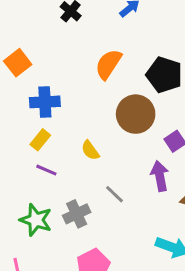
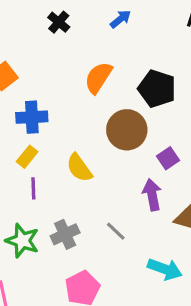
yellow semicircle: (90, 150) -> (79, 168), size x1.4
purple line: (46, 170) -> (33, 188), turned 65
gray line: (114, 194) -> (116, 231), moved

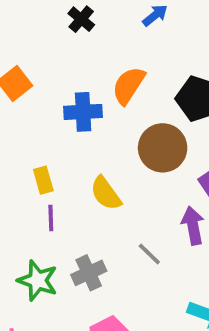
blue cross: (32, 117) -> (83, 112), moved
yellow rectangle: (27, 157) -> (43, 180), turned -55
gray line: (116, 231) -> (149, 254), moved

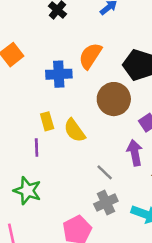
yellow rectangle: (43, 180) -> (47, 121), moved
gray cross: (89, 273) -> (106, 202), moved

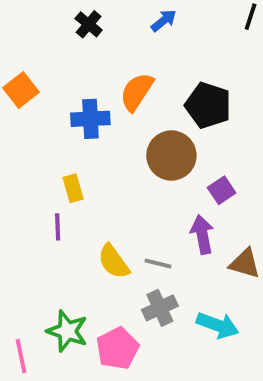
yellow semicircle: (75, 130) -> (114, 262), moved
gray line: (105, 172) -> (158, 264), turned -30
green star: (27, 191) -> (67, 331), moved

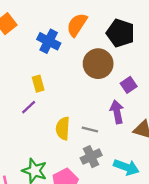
blue cross: (90, 119) -> (49, 41), turned 30
purple line: (58, 227) -> (29, 107), turned 49
yellow semicircle: (114, 262) -> (63, 128), turned 40

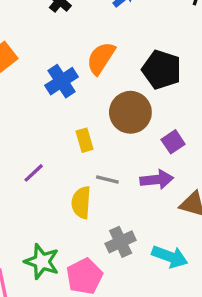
blue cross: (49, 41) -> (62, 81), turned 30
yellow rectangle: (38, 84) -> (85, 140), moved
purple arrow: (117, 112) -> (157, 180), turned 95
gray line: (90, 130) -> (107, 180), moved

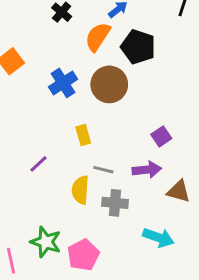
orange semicircle: (101, 58) -> (98, 37), moved
black pentagon: (162, 70) -> (138, 47), moved
brown circle: (130, 112) -> (109, 84), moved
gray cross: (121, 242) -> (115, 203), moved, turned 30

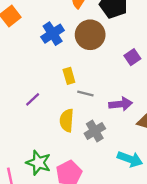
purple square: (161, 136) -> (132, 57), moved
gray line: (103, 170) -> (85, 93), moved
gray cross: (115, 203) -> (95, 131), turned -36

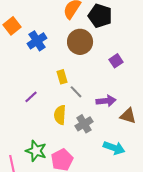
blue cross: (53, 34) -> (37, 41), moved
gray line: (85, 93) -> (76, 92), turned 32

